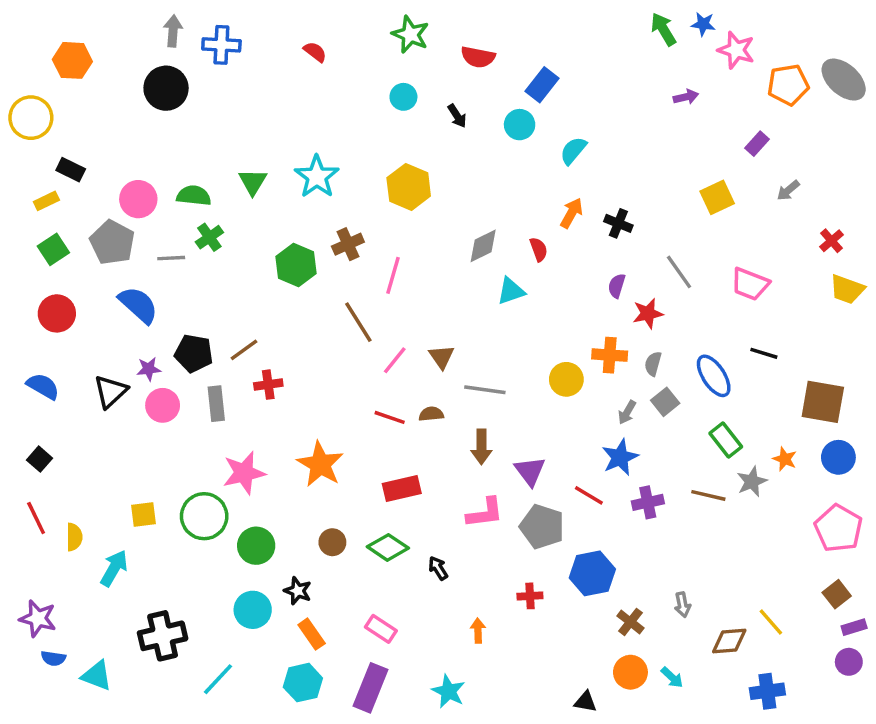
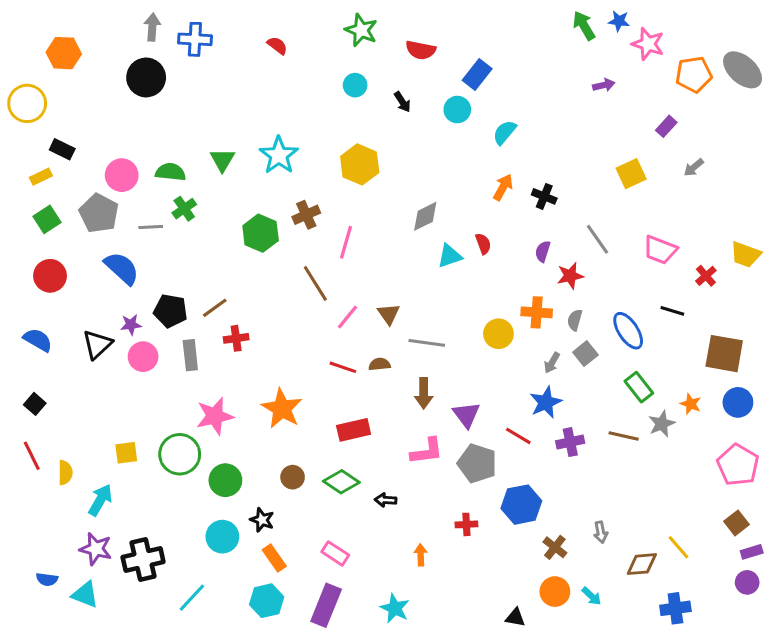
red cross: (831, 241) -> (706, 276), moved
red semicircle: (539, 249) -> (483, 244), moved
black arrow: (438, 568) -> (386, 500), turned -55
purple star: (38, 618) -> (96, 549), moved

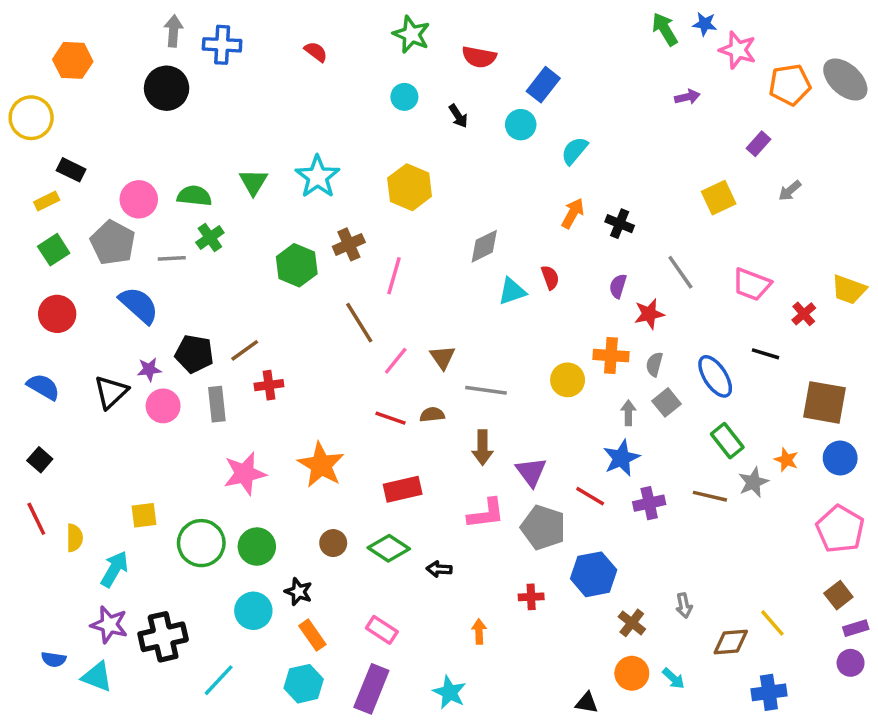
gray arrow: (552, 363) -> (628, 413), turned 150
green circle: (180, 454) -> (201, 543), moved

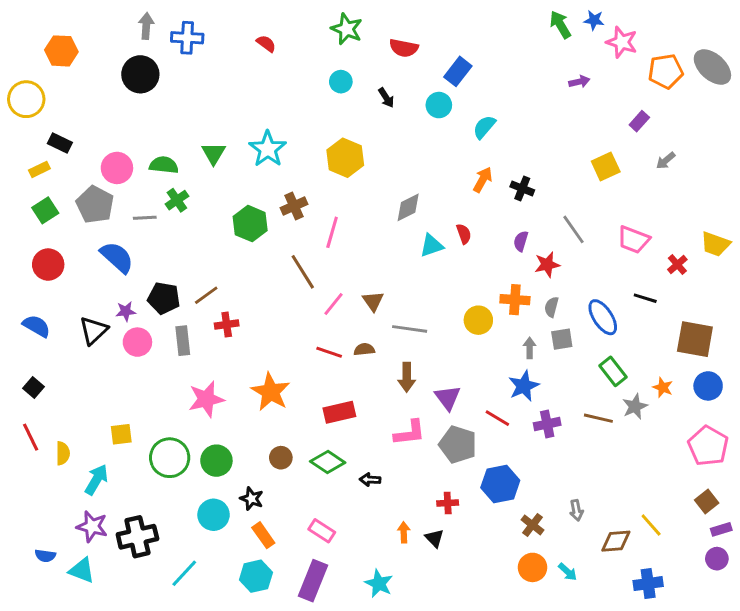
gray square: (667, 402) -> (562, 339), turned 30
black triangle: (587, 703) -> (434, 538), moved, turned 36

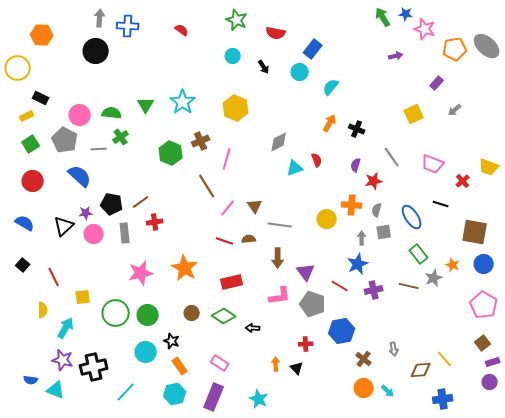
red line: (31, 437) -> (54, 277), moved

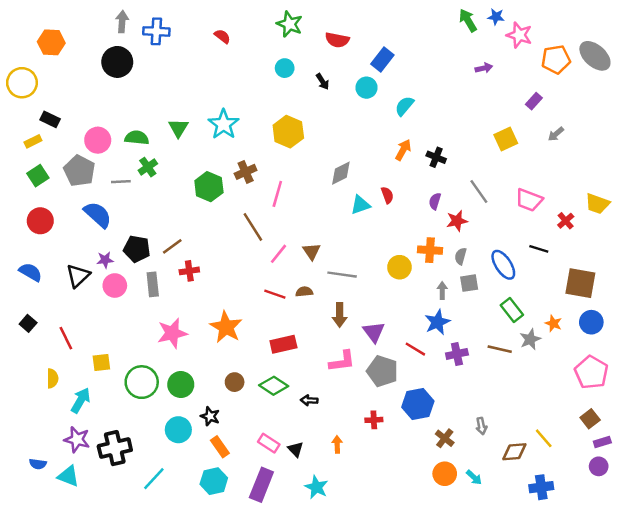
black triangle: (297, 368) -> (296, 449), moved

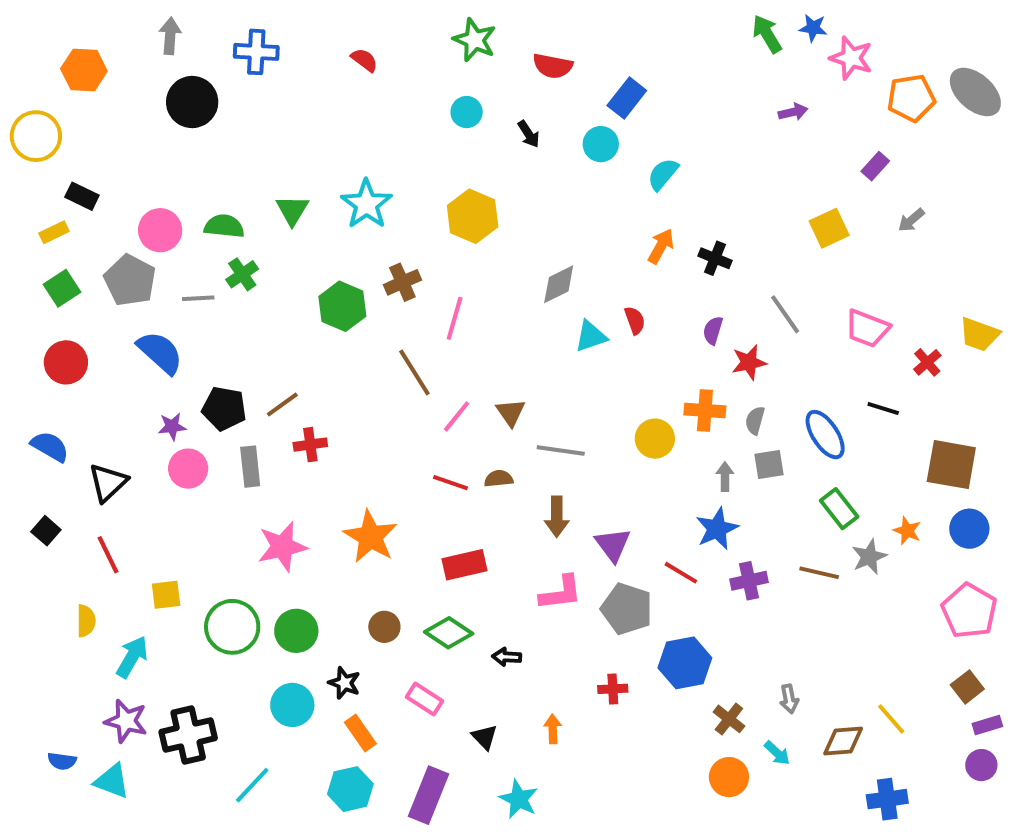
gray arrow: (122, 22) -> (170, 36), moved
black triangle: (78, 276) -> (108, 483), moved
pink rectangle: (269, 443) -> (424, 699), moved
cyan arrow: (474, 477) -> (777, 753), moved

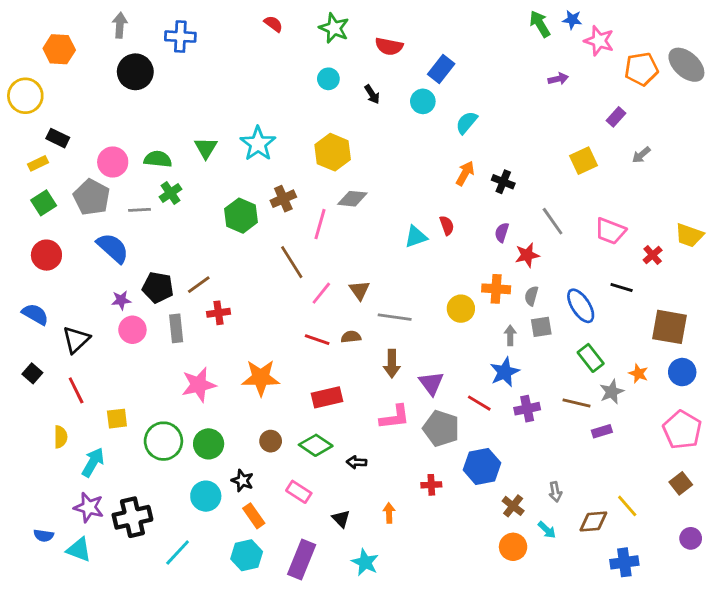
red semicircle: (364, 60) -> (273, 24), moved
gray diamond: (559, 284) -> (352, 199), moved, turned 32
orange star: (370, 537) -> (261, 378), turned -30
purple rectangle: (987, 725) -> (602, 431), moved

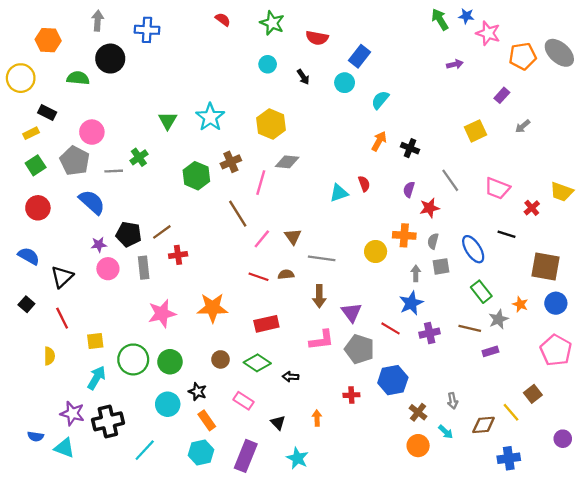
green semicircle: (158, 159) -> (78, 78), moved
cyan arrow: (93, 462) -> (96, 378), moved
brown square: (681, 483) -> (533, 394), moved

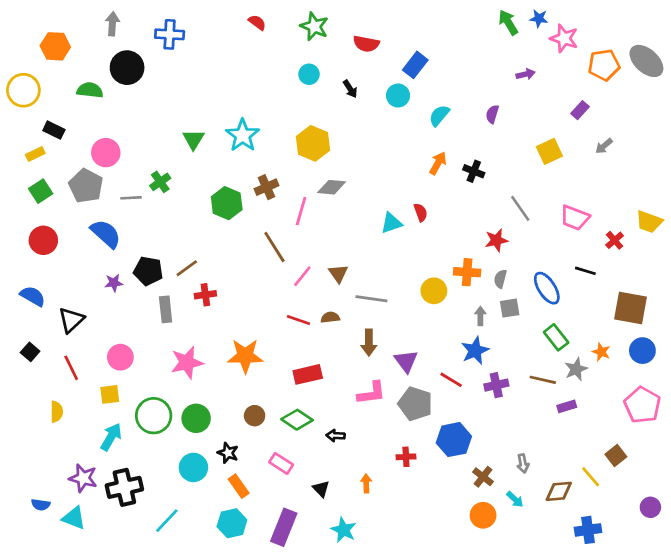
purple semicircle: (409, 189) -> (492, 114), moved
pink circle: (108, 269) -> (120, 357), moved

